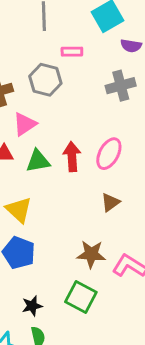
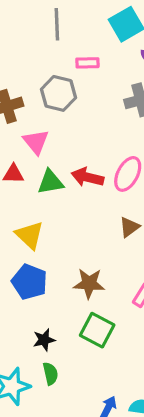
pink triangle: (25, 124) -> (36, 142), turned -35
red arrow: (72, 157) -> (87, 177), turned -72
brown star: (91, 254) -> (89, 283), moved

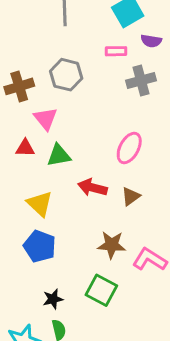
pink rectangle: (87, 63) -> (116, 51), moved
red arrow: (87, 177) -> (93, 188), moved
brown star: (89, 283) -> (112, 245), moved

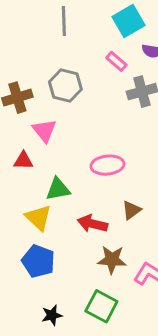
pink rectangle: (116, 51) -> (116, 61), turned 42
pink ellipse: (129, 148) -> (107, 165), moved, turned 56
green triangle: (59, 155) -> (58, 189), moved
red arrow: (93, 188) -> (92, 224), moved

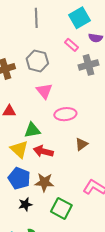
pink triangle: (44, 131) -> (44, 91), moved
red arrow: (92, 224) -> (43, 151), moved
brown star: (112, 260) -> (44, 182), moved
black star: (52, 315) -> (25, 204), moved

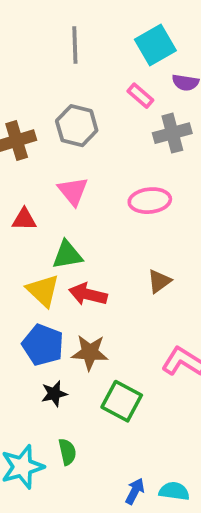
pink triangle: (44, 91) -> (73, 191), moved
pink ellipse: (65, 114) -> (150, 201), moved

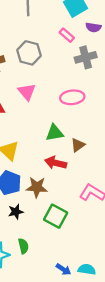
green triangle: (67, 255) -> (55, 133), moved
red arrow: (88, 294) -> (56, 163), moved
blue arrow: (135, 491) -> (63, 269), turned 96

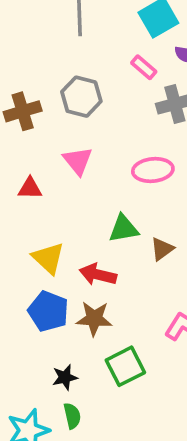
red arrow: (56, 163) -> (98, 275), moved
black star: (16, 212) -> (65, 377), moved
green square: (56, 216) -> (125, 366), turned 35

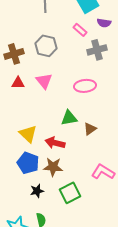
red triangle: (30, 188) -> (18, 83), moved
black star: (65, 377) -> (37, 191), moved

